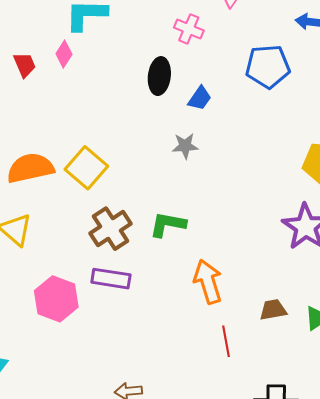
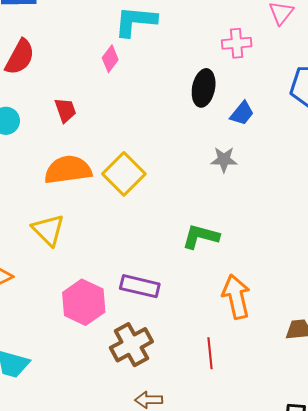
pink cross: (189, 29) -> (237, 43), turned -32
red trapezoid: (25, 65) -> (65, 110), moved
brown cross: (111, 229) -> (131, 345), moved
red line: (226, 341) -> (210, 353), moved

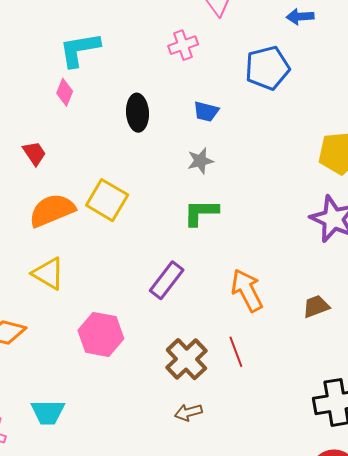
black ellipse: (204, 88) -> (137, 113), moved
blue trapezoid: (242, 113) -> (206, 111), turned 80
green L-shape: (201, 236) -> (201, 212), moved
purple rectangle: (140, 286) -> (167, 280), moved, turned -51
brown cross: (131, 345) -> (186, 359), moved

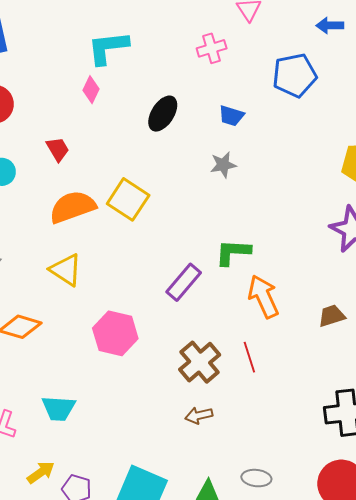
black ellipse: (137, 113) -> (163, 114), turned 33
green L-shape: (201, 212) -> (233, 252), moved

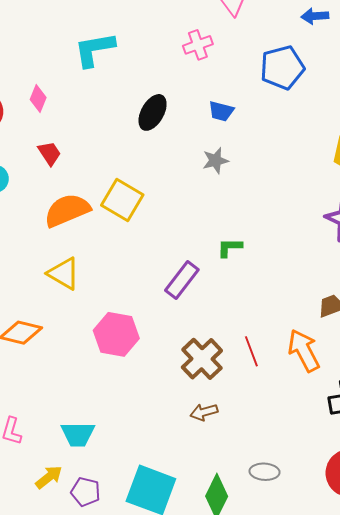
pink diamond: (91, 90) -> (38, 98), moved
green L-shape: (233, 252) -> (230, 247), size x0.7
orange arrow: (263, 296) -> (304, 351), moved
cyan trapezoid: (59, 408) -> (78, 434), moved

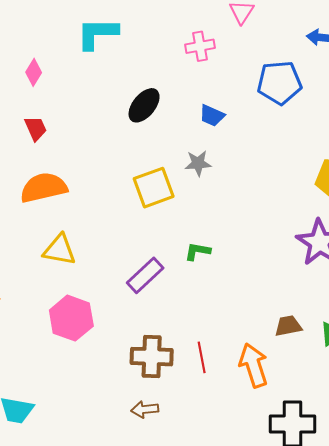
yellow square: (122, 200) -> (154, 188), moved, turned 30
yellow triangle: (64, 274) -> (60, 250), moved, turned -30
brown cross: (202, 359) -> (152, 357), turned 36

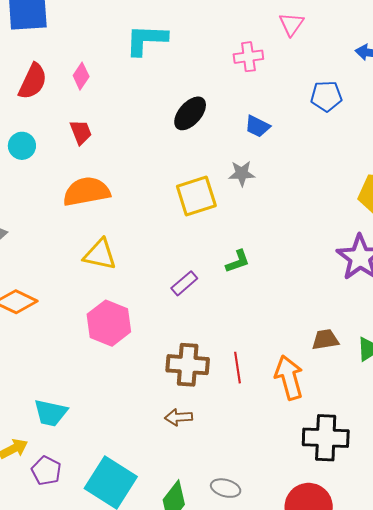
blue pentagon: (279, 83) -> (326, 96), size x0.7
green L-shape: (198, 251) -> (238, 261), turned 148
purple rectangle: (145, 275) -> (184, 283), size x0.7

